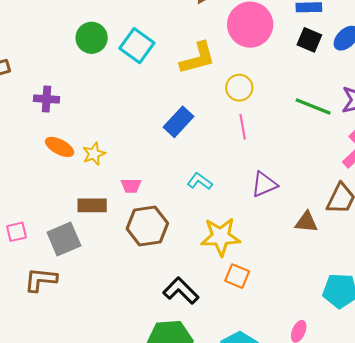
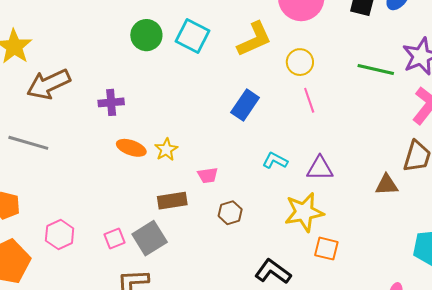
purple triangle: (264, 184) -> (320, 168), moved, turned 32
brown hexagon: (147, 226) -> (230, 213), size x0.6
pink square: (16, 232) -> (115, 239), moved

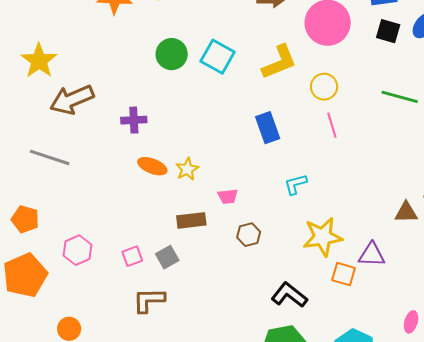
blue rectangle: (245, 105) -> (268, 128), turned -56
cyan L-shape: (275, 161) -> (296, 184), turned -45
purple triangle: (320, 168) -> (372, 255), moved
gray square: (150, 238) -> (167, 257), size x0.7

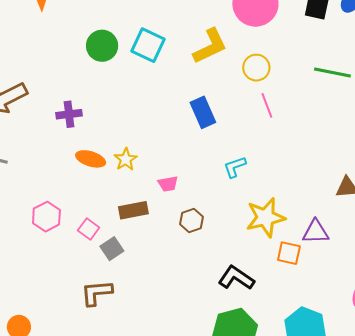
pink hexagon: (78, 250) -> (46, 217), moved
pink square: (132, 256) -> (89, 229), moved, turned -30

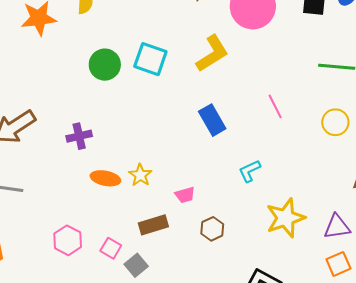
yellow circle: (256, 68) -> (335, 122), moved
orange square: (289, 253) -> (338, 264), moved, turned -30

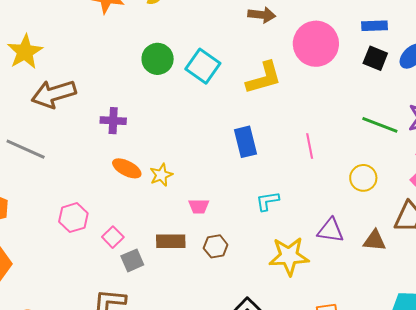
brown rectangle: (153, 225) -> (171, 241), moved
purple triangle: (337, 227) -> (331, 230), moved

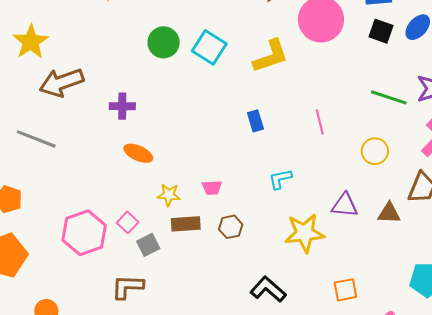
blue rectangle: (246, 142) -> (255, 121), size x0.7
yellow star: (161, 175) -> (169, 195), moved, turned 30
pink hexagon: (73, 218) -> (84, 233), moved, size x1.5

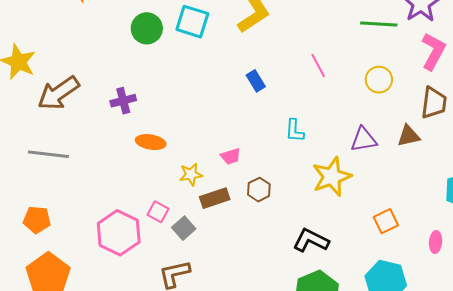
cyan L-shape: (280, 179) -> (295, 131), turned -60

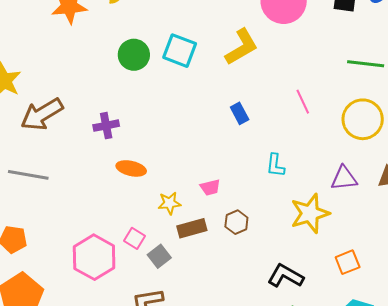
yellow circle: (379, 80) -> (363, 119), size x1.5
orange square: (386, 221) -> (348, 262), moved

